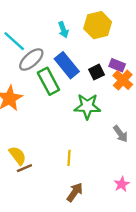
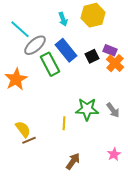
green star: (87, 106) -> (87, 109), moved
yellow line: (69, 158) -> (64, 123), moved

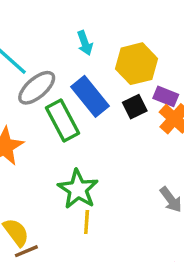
yellow hexagon: (93, 15) -> (136, 64), moved
green star: (87, 109) -> (78, 189), moved, turned 30

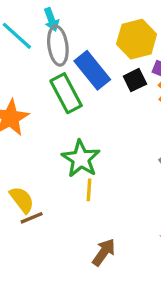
cyan arrow: (85, 43) -> (51, 19), moved
gray ellipse: (37, 88) -> (58, 46), moved, turned -57

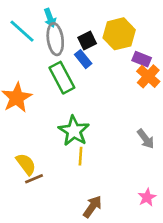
blue rectangle: (92, 70) -> (83, 59), size x0.6
black square: (135, 80) -> (87, 40), moved

